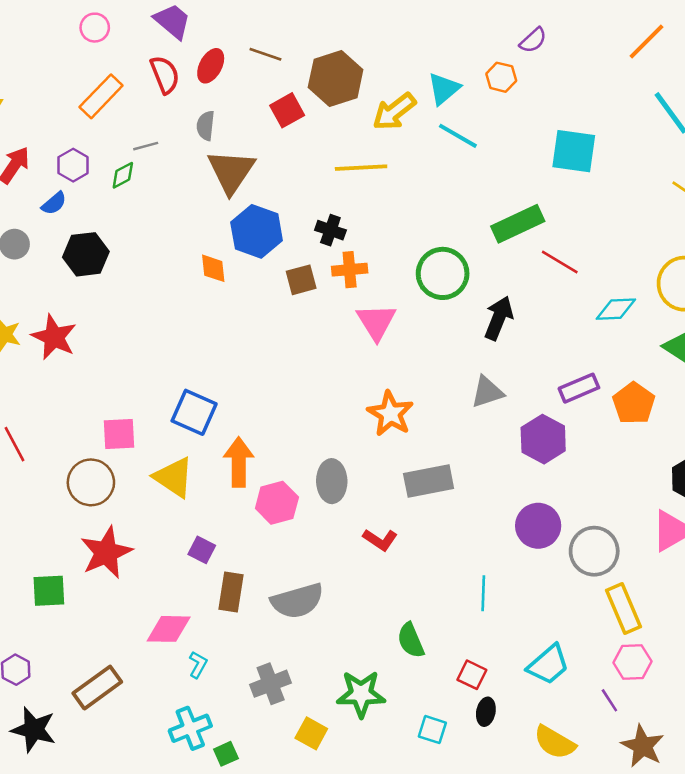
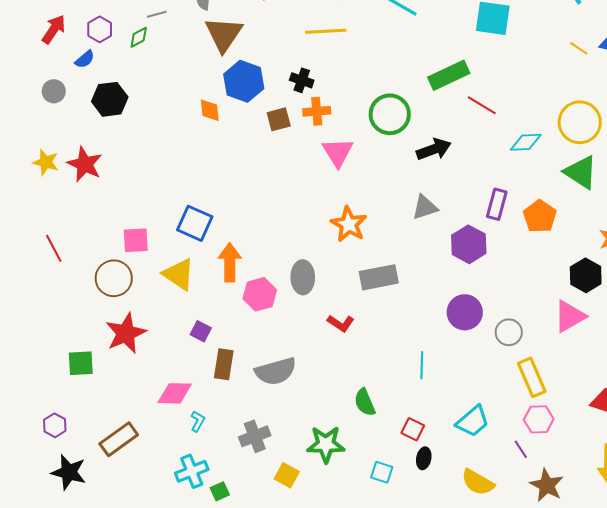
black arrow: (499, 318) -> (434, 149), turned 48
purple rectangle: (579, 388) -> (497, 204), turned -52
gray circle: (594, 551) -> (509, 332), size x0.7

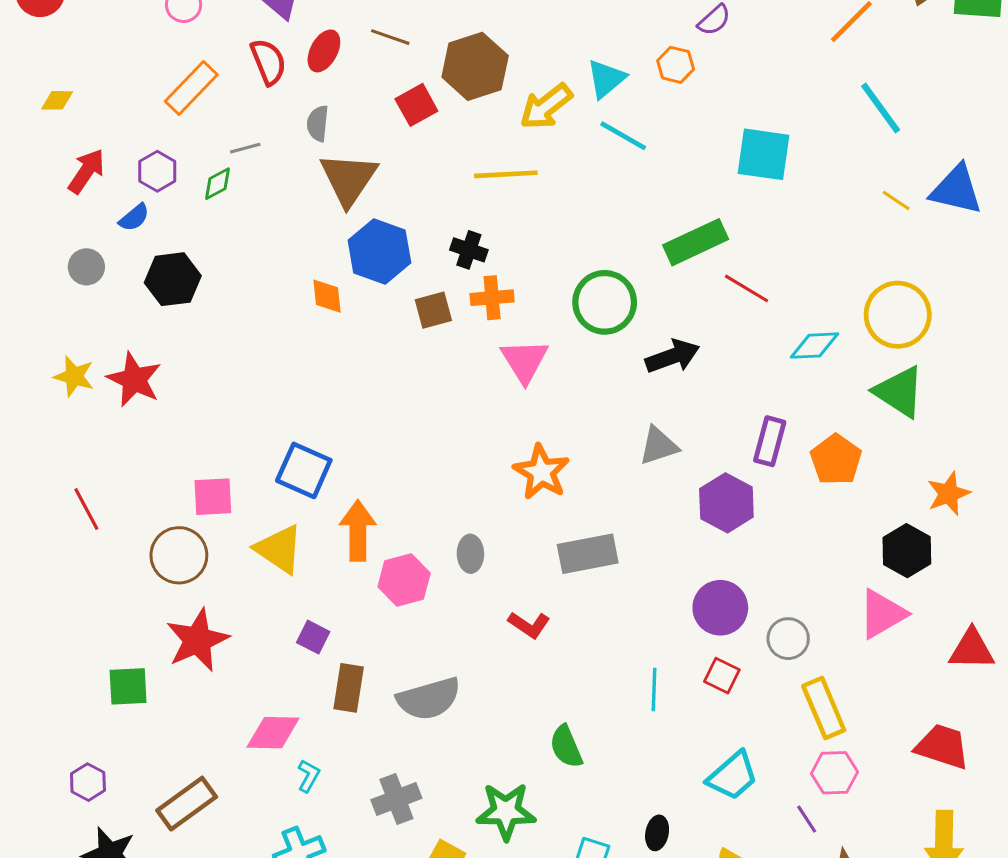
gray ellipse: (303, 277) -> (470, 554), size x0.7
red square: (413, 429) -> (722, 676), moved

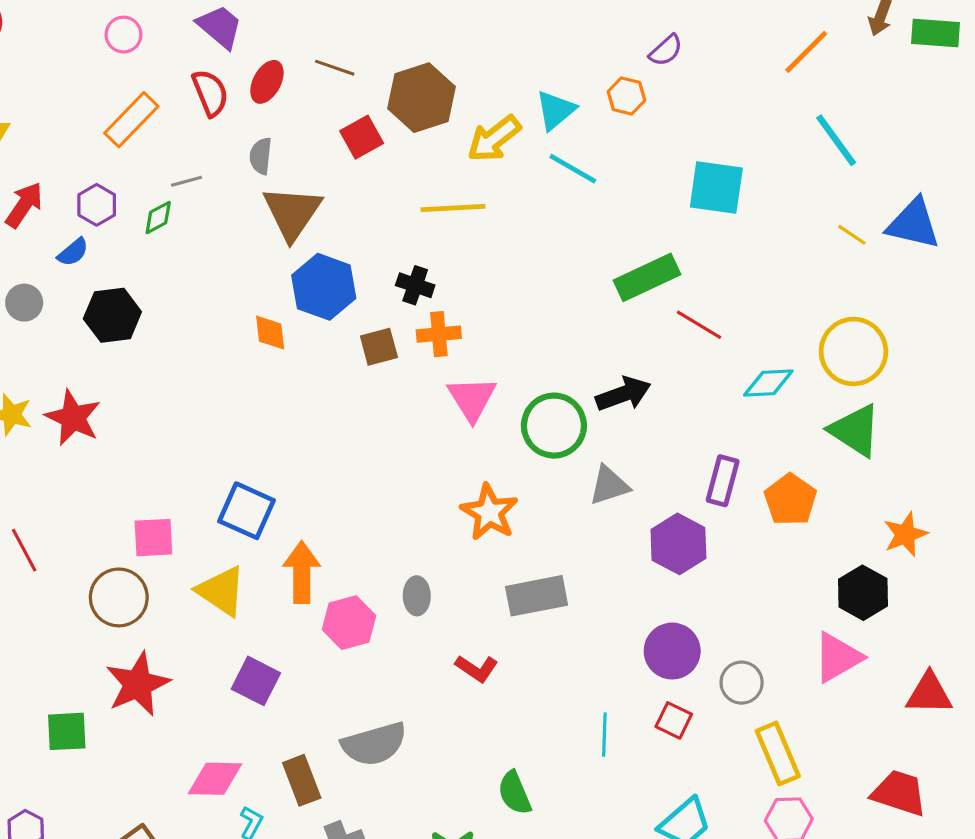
green circle: (605, 302) -> (554, 426), moved
purple square: (313, 637) -> (256, 681), size x1.4
brown rectangle: (349, 688) -> (302, 780), moved, turned -30

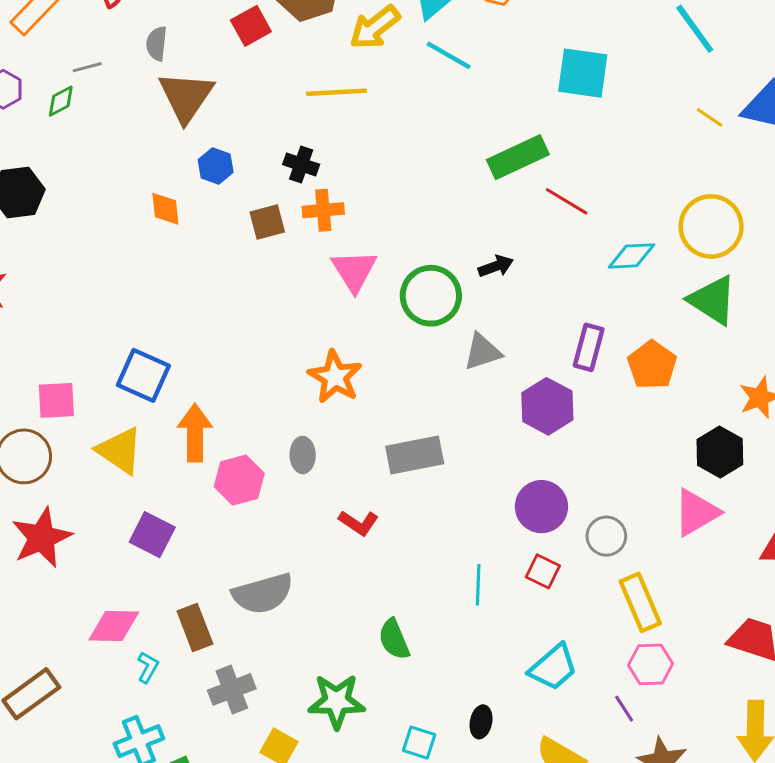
blue hexagon: (324, 287) -> (216, 166), size x0.6
black arrow: (623, 394) -> (496, 266), size x0.7
orange star: (489, 512) -> (335, 377), moved

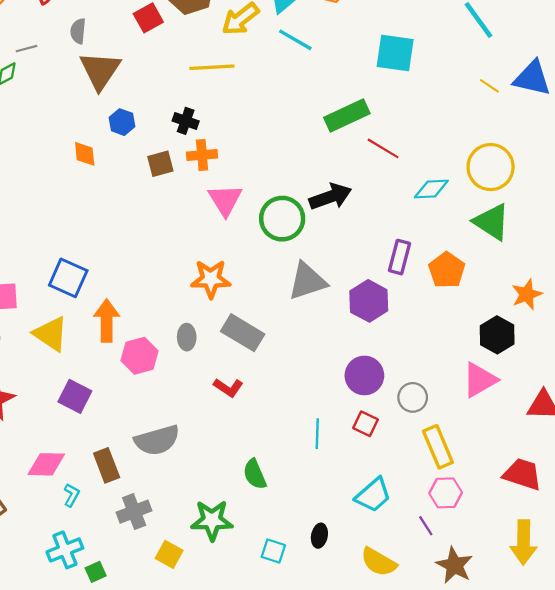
black arrow: (496, 266) -> (330, 197), size x1.6
gray triangle: (482, 352) -> (307, 281), moved, size x1.4
orange star: (335, 377) -> (211, 279), turned -30
gray rectangle: (415, 455) -> (243, 333), moved, turned 42

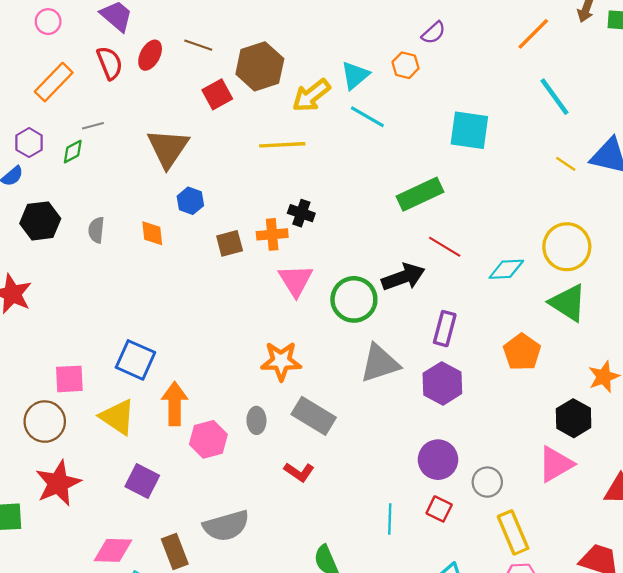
gray semicircle: (78, 31) -> (96, 230), moved
black cross: (186, 121) -> (301, 213), moved
red line: (383, 148) -> (445, 247), moved
purple rectangle: (400, 257) -> (445, 329), moved

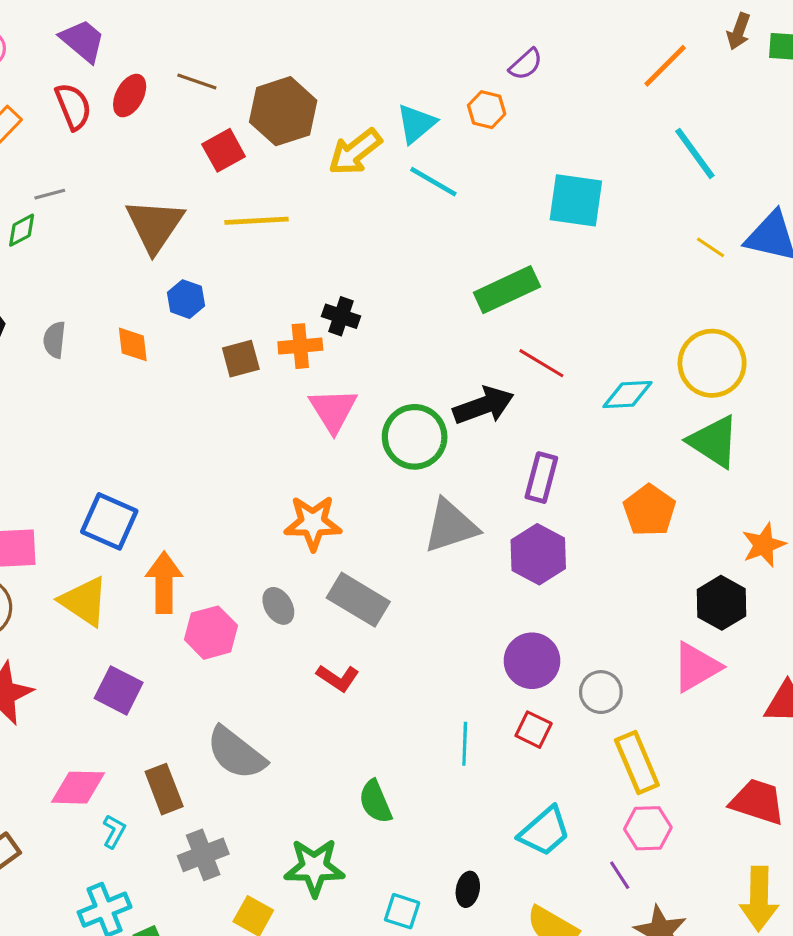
yellow line: (282, 145) -> (256, 221), moved
gray ellipse: (256, 420) -> (278, 606), turned -30
gray semicircle: (226, 526) -> (236, 753), turned 54

